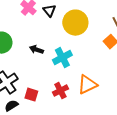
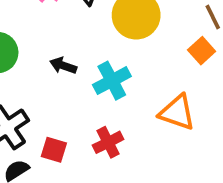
orange triangle: (87, 85) -> (177, 112), moved, turned 45

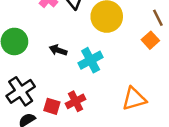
orange triangle: (177, 112) -> (134, 99), moved, turned -35
red cross: (108, 142) -> (76, 101), moved

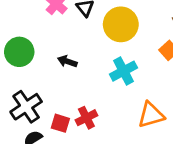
cyan cross: (91, 60) -> (124, 71), moved

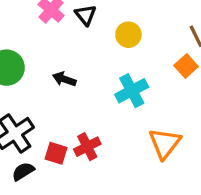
yellow circle: (121, 24) -> (128, 35), size x0.6
orange triangle: (151, 115) -> (165, 143), turned -36

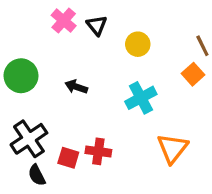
red cross: (87, 147) -> (98, 151), turned 35
black semicircle: (23, 171) -> (37, 175), turned -85

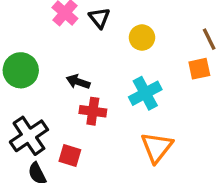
orange square: (193, 74) -> (199, 69), turned 30
orange triangle: (172, 148) -> (157, 147), moved
red cross: (98, 151) -> (93, 111), moved

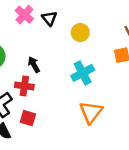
black arrow: (78, 82) -> (34, 65), turned 42
red cross: (93, 111) -> (24, 86), moved

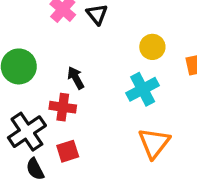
yellow circle: (80, 32) -> (152, 47), moved
red square: (28, 118) -> (68, 151), turned -35

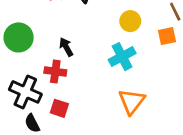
black cross: (27, 132) -> (25, 92), turned -32
red square: (68, 151) -> (59, 108), turned 36

